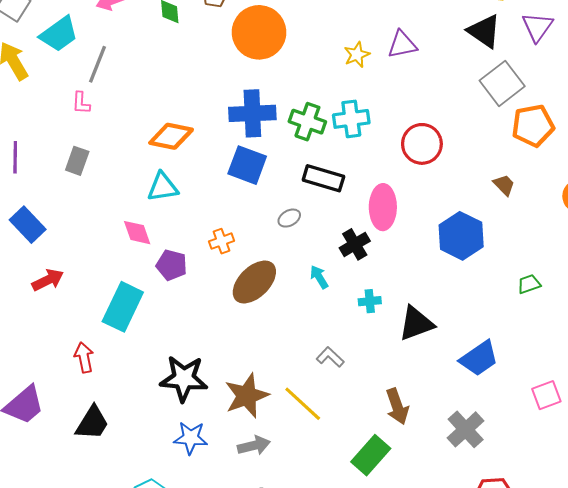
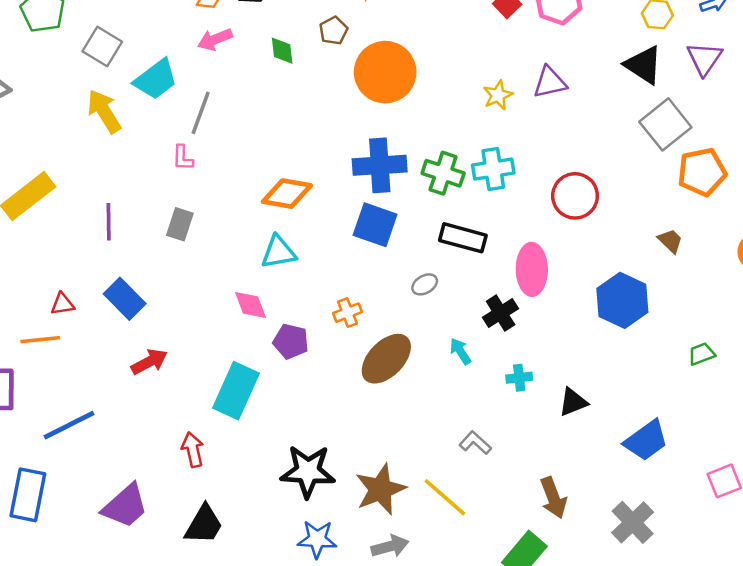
black triangle: (416, 323) -> (573, 402), size x0.7

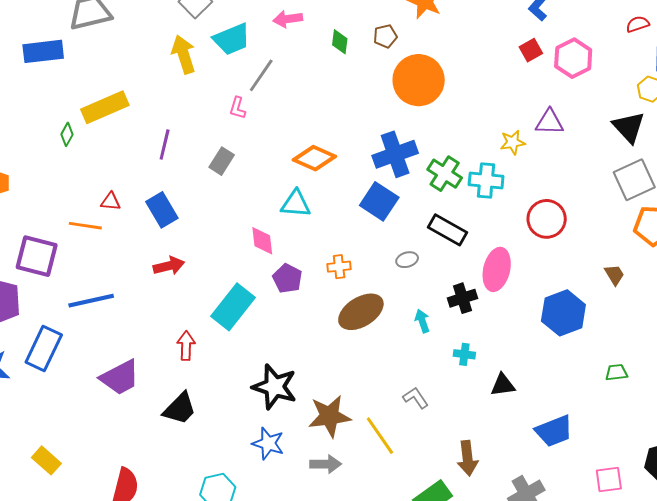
yellow star: (498, 95) -> (513, 142), moved
blue cross: (380, 165) -> (395, 154), turned -30

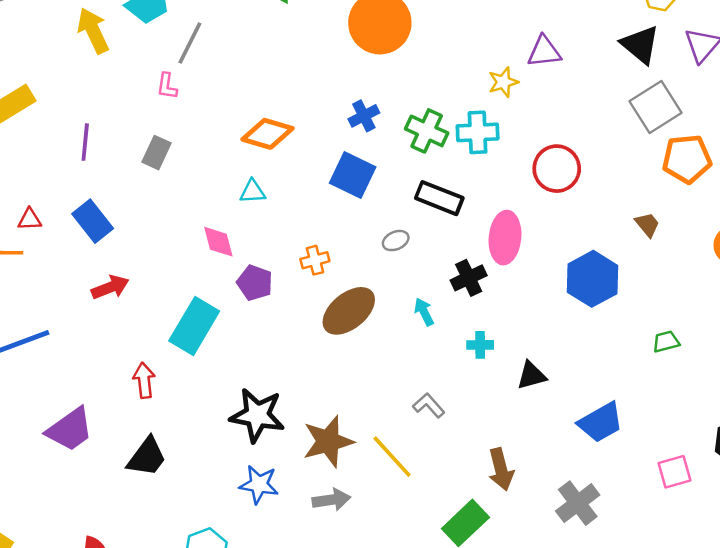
blue cross: (395, 154) -> (364, 116), size x0.6
cyan triangle: (296, 204) -> (253, 192), size x0.7

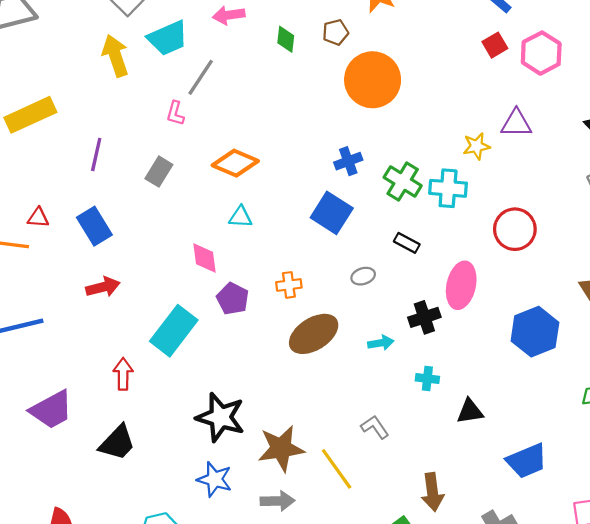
orange diamond: (268, 134) -> (235, 163), moved
black rectangle: (439, 198) -> (407, 243), size x0.6
cyan arrow: (424, 312) -> (381, 343), turned 100

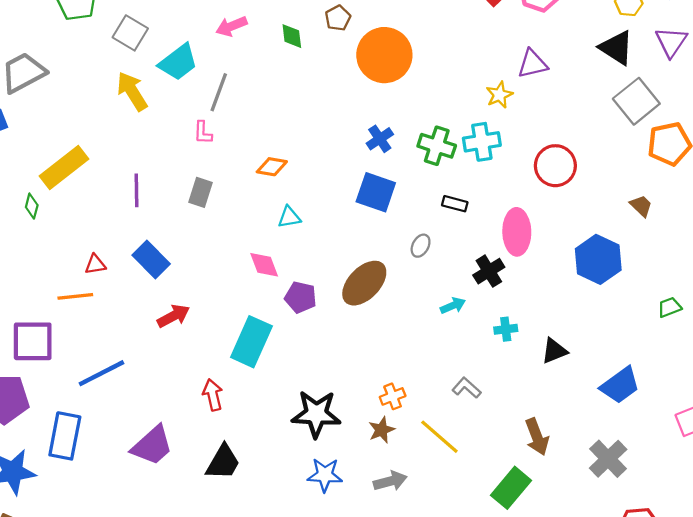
orange diamond: (235, 163) -> (272, 167), size x0.7
gray ellipse: (363, 276) -> (421, 246), turned -30
orange cross: (289, 285) -> (393, 396), moved
brown ellipse: (314, 334) -> (364, 283), moved
brown star: (281, 448) -> (381, 430), size x0.6

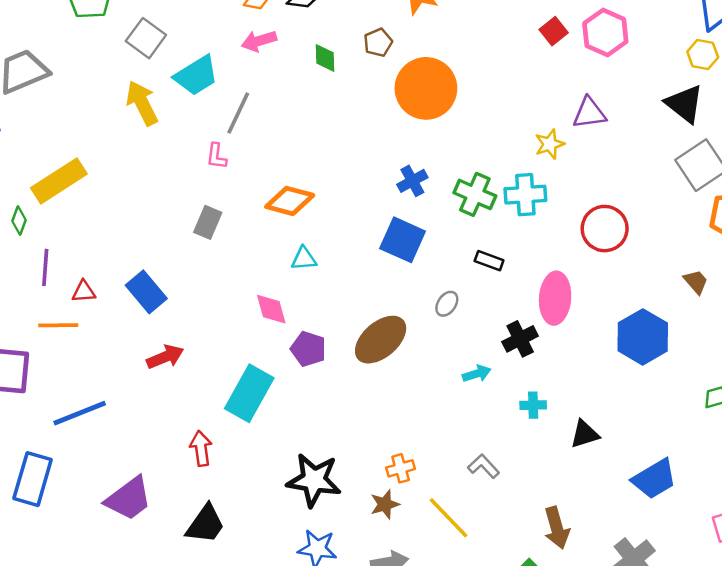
orange diamond: (272, 167) -> (290, 201), size x1.4
purple line: (136, 190) -> (45, 267), moved

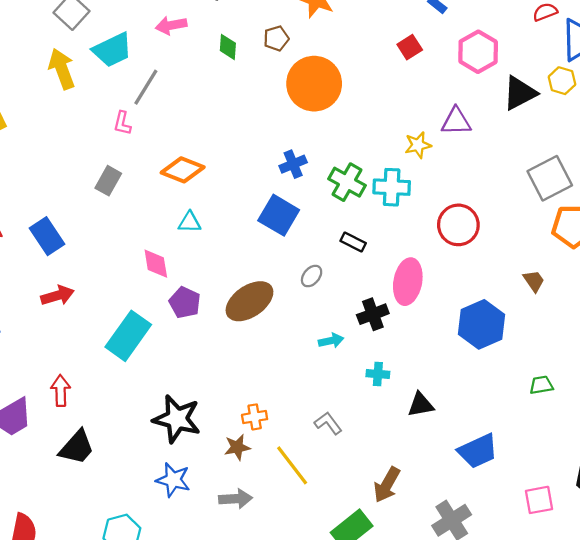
red square: (554, 31) -> (410, 47), moved
black triangle: (684, 104) -> (520, 93), moved, turned 48
red arrow: (201, 448) -> (61, 391), moved
brown arrow: (557, 528) -> (387, 485), turned 39

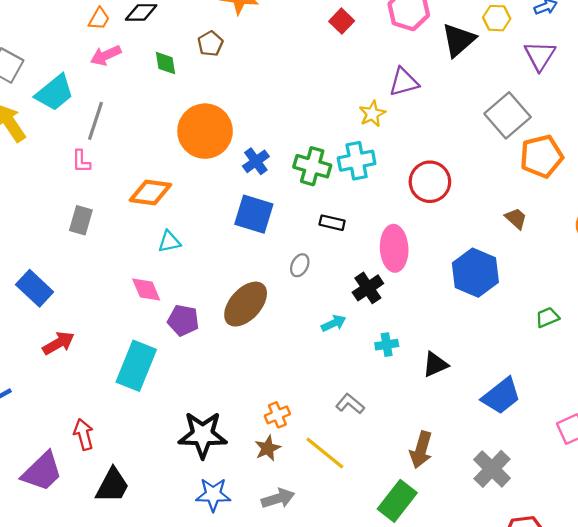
orange circle: (314, 84) -> (205, 131), moved

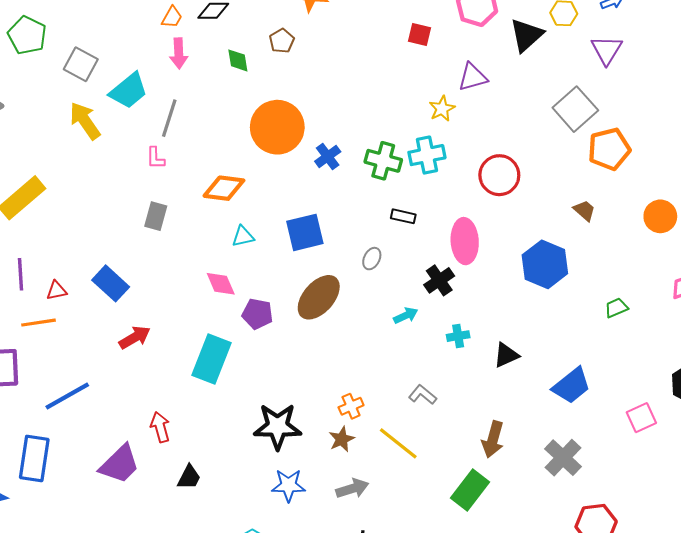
red square: (342, 21) -> (419, 34), moved, turned -30
pink arrow: (106, 55) -> (179, 53), turned -68
blue square: (254, 214) -> (305, 232), moved, turned -30
black trapezoid: (112, 485) -> (189, 477), size x0.7

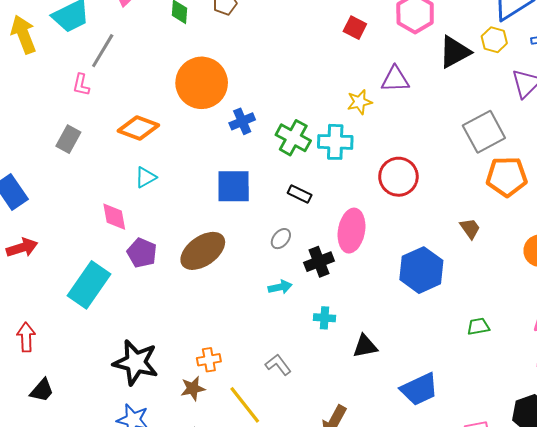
blue square: (305, 232) -> (234, 186), moved
cyan triangle: (243, 236) -> (145, 177), turned -30
gray ellipse: (372, 259) -> (281, 239), moved

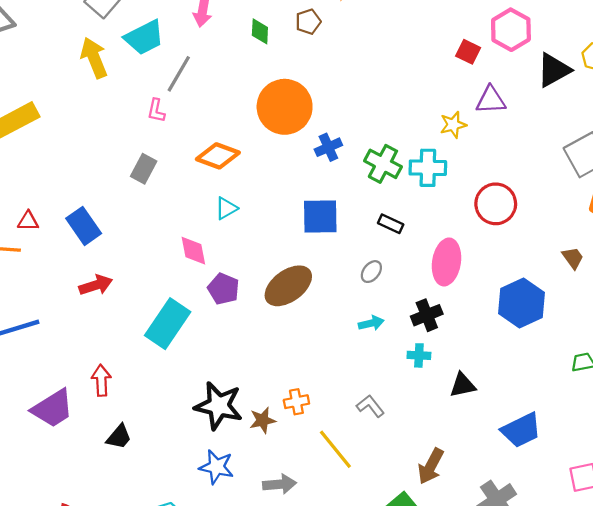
red square: (355, 28) -> (468, 52), moved
black cross: (319, 262) -> (427, 315), moved
brown star: (193, 388) -> (263, 420), moved

